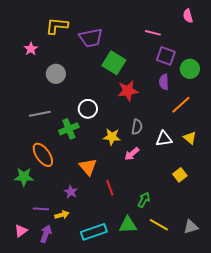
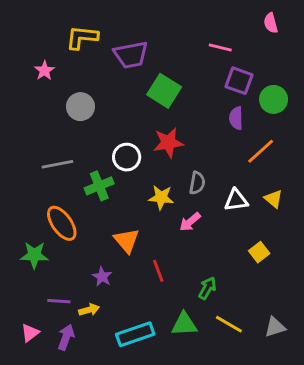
red star: (128, 91) -> (168, 143), moved

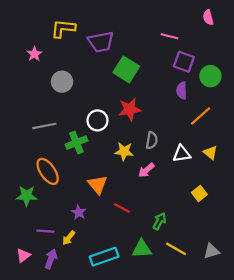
red line: (158, 271) -> (122, 208), turned -42
yellow arrow: (89, 310) -> (69, 238), turned 144

